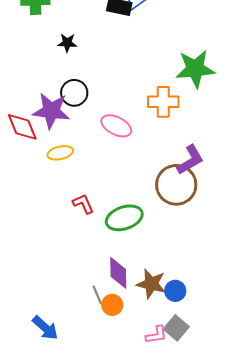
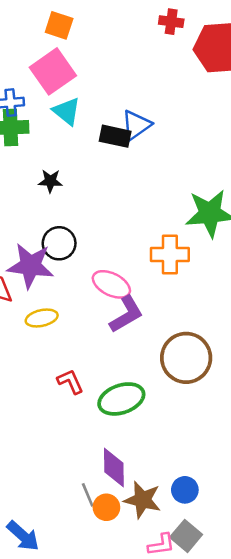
purple L-shape: (190, 160) -> (126, 314), moved
brown star: (151, 284) -> (143, 500), moved

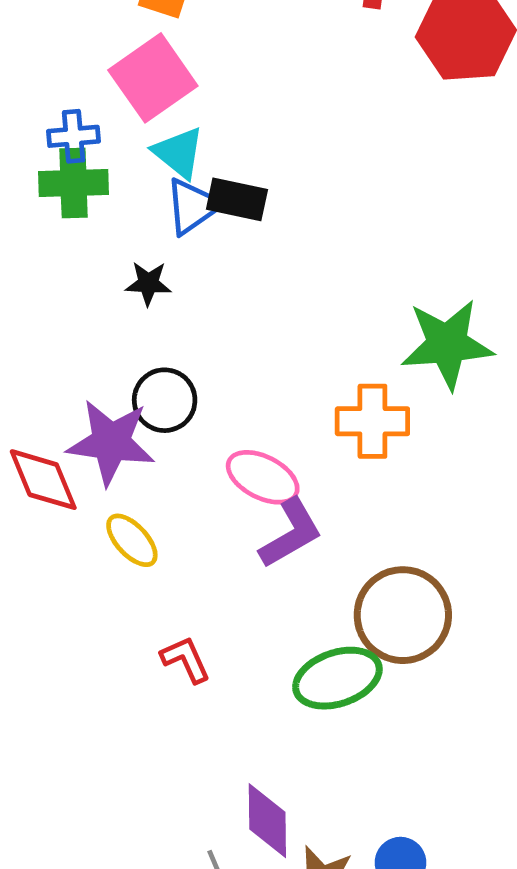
blue triangle: (136, 125) -> (193, 206), moved
black rectangle: (115, 136) -> (237, 199), moved
yellow ellipse: (42, 318) -> (132, 540), turned 60
green ellipse: (121, 399) -> (337, 678), moved

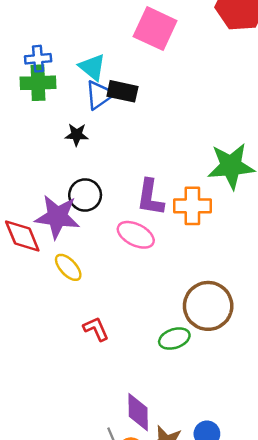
pink square: (153, 78) -> (155, 29), moved, turned -30
purple L-shape: (291, 533) -> (150, 197), moved, turned 129
green ellipse: (337, 678) -> (174, 339), size x0.7

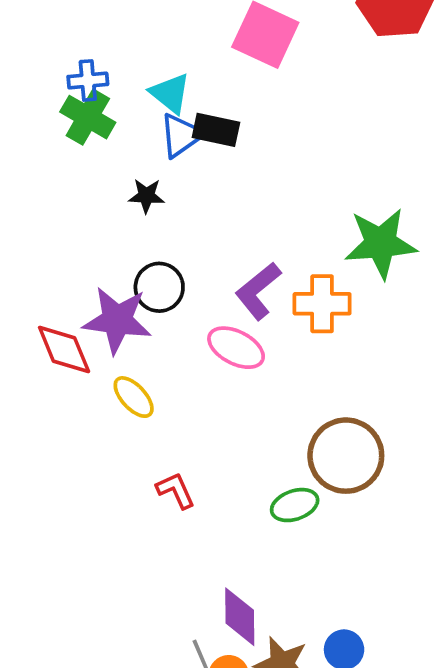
green cross: (38, 83) -> (88, 117), turned 32
purple L-shape: (150, 197) -> (258, 291), turned 42

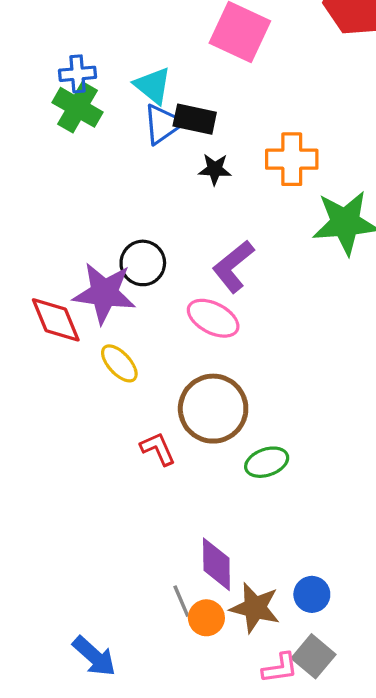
black star: (146, 196) -> (215, 169), moved
orange cross: (322, 304) -> (292, 159), moved
brown circle: (346, 456) -> (213, 409), moved

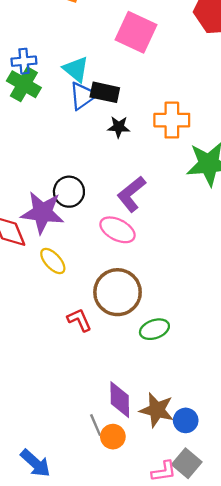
brown star: (255, 608) -> (157, 410), moved

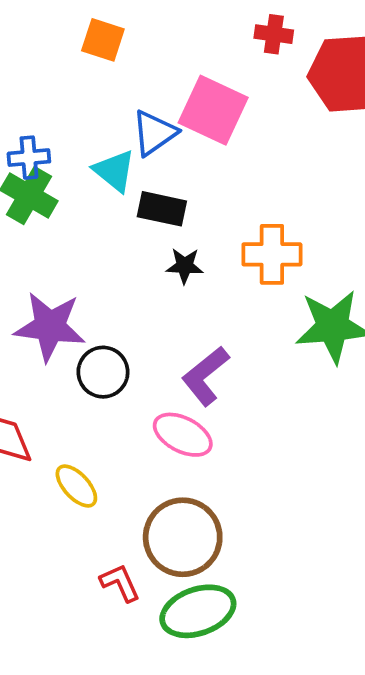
blue triangle: (83, 96) -> (154, 133), moved
purple star: (42, 212) -> (50, 327), moved
green ellipse: (154, 329) -> (198, 611), moved, size x1.5

